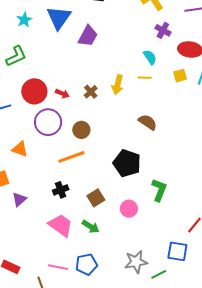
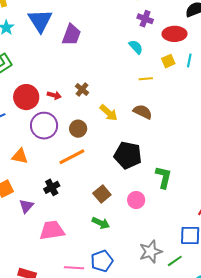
yellow line: (145, 78) -> (146, 79), moved
yellow arrow: (118, 85) -> (109, 113), moved, turned -54
black cross: (61, 190) -> (52, 187), moved
pink trapezoid: (61, 225) -> (52, 230), moved, turned -36

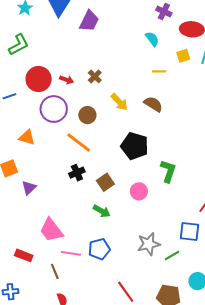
orange line: (72, 157) -> (79, 143), turned 60
black cross: (52, 187) -> (77, 173), moved
pink trapezoid: (52, 230) -> (51, 230), moved, turned -124

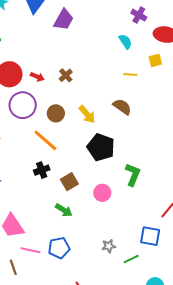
yellow arrow: (119, 102) -> (87, 114), moved
gray star: (149, 244) -> (109, 246), size x0.6

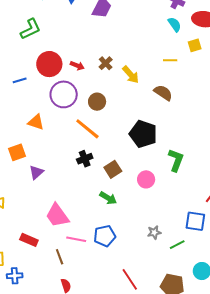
cyan semicircle: (125, 42) -> (174, 24), moved
yellow arrow: (87, 114) -> (131, 75), moved

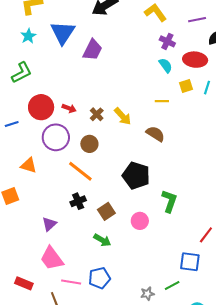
brown cross: (106, 63) -> (97, 114), moved
purple triangle: (36, 172) -> (49, 224), moved
gray star: (154, 232) -> (147, 294), moved

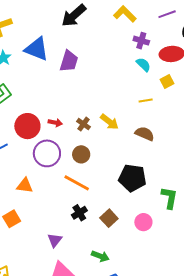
blue triangle: (63, 33) -> (37, 49), turned -32
green arrow: (102, 240) -> (100, 256), moved

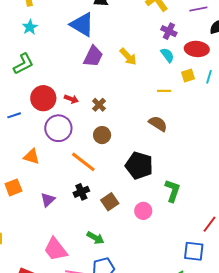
blue triangle: (37, 49) -> (82, 25), moved
purple trapezoid: (69, 61) -> (93, 56), moved
yellow arrow: (109, 122) -> (128, 57), moved
brown circle: (81, 154) -> (102, 135), moved
purple triangle: (55, 240) -> (48, 200), moved

